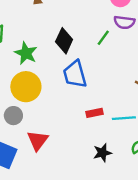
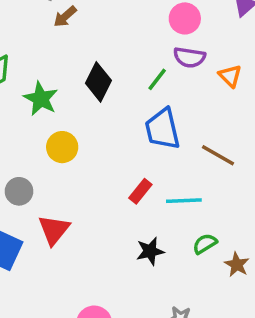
blue trapezoid: (75, 74) -> (163, 129), moved
yellow circle: (26, 87) -> (62, 147), moved, size x0.7
red rectangle: (95, 113) -> (140, 191), turned -42

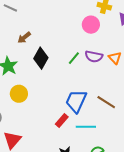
brown arrow: (65, 17) -> (24, 38), moved
purple semicircle: (189, 57) -> (94, 57), moved
blue trapezoid: (163, 129) -> (76, 101), moved, turned 35

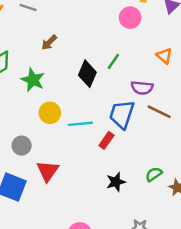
purple semicircle: (94, 57) -> (142, 88), moved
black diamond: (41, 58) -> (87, 74), moved
cyan line: (86, 127) -> (80, 124), moved

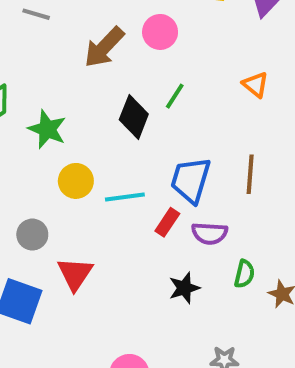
pink circle: (130, 18) -> (160, 32), moved
brown arrow: (49, 42) -> (104, 47), moved, size x1.6
purple semicircle: (142, 88) -> (210, 233), moved
brown line: (159, 112) -> (250, 174), turned 70
green semicircle: (154, 174) -> (244, 274), turned 140

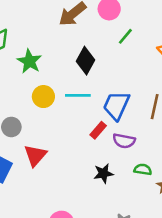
green line: (175, 96) -> (125, 36), moved
cyan line: (125, 197) -> (78, 95), moved
green semicircle: (244, 274) -> (143, 170), turned -102

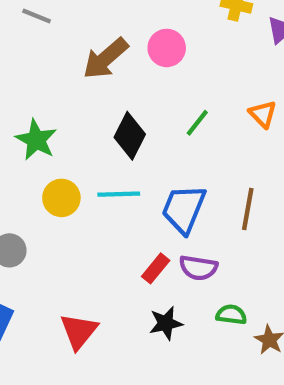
green line: (125, 36) -> (197, 123), moved
red rectangle: (98, 130) -> (156, 268), moved
red triangle: (35, 155) -> (79, 331), moved

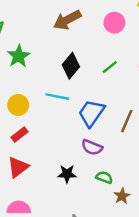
pink circle: (167, 48) -> (114, 23), moved
yellow circle: (61, 198) -> (18, 105), moved
red rectangle: (156, 268) -> (20, 134), moved

